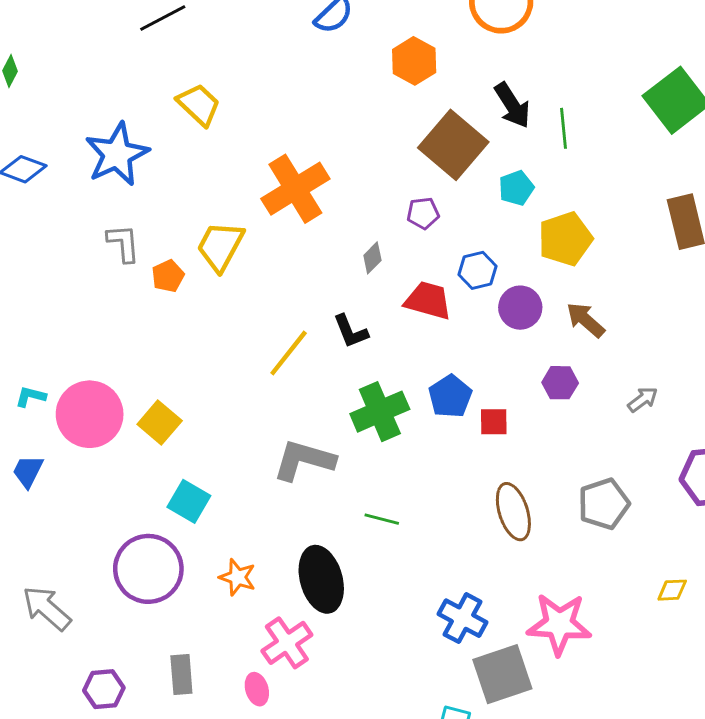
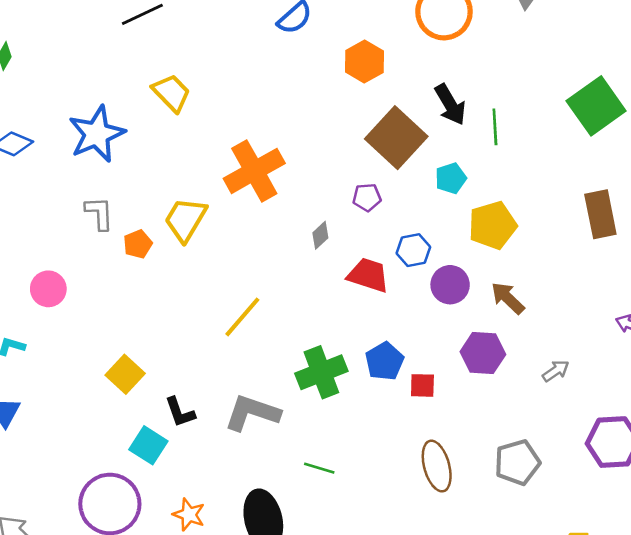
black L-shape: (351, 331) -> (180, 412), moved
purple hexagon: (560, 383) -> (483, 353), size x1.4
pink circle: (90, 414) -> (48, 289), moved, size x0.6

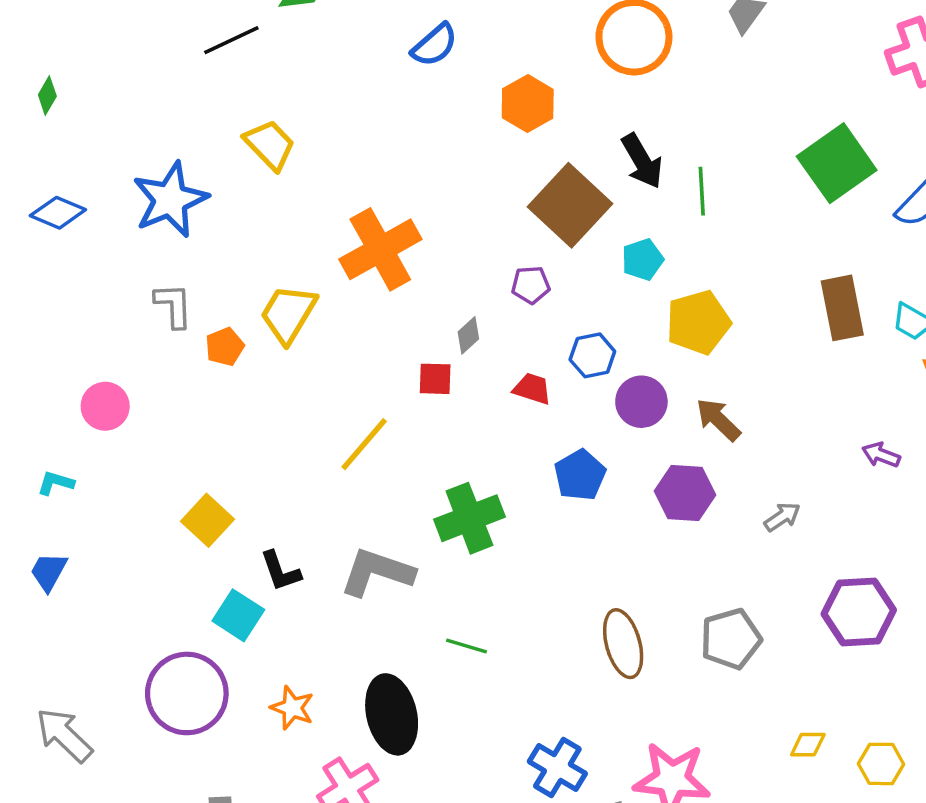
red trapezoid: (368, 275) -> (532, 389), size x0.7
blue pentagon: (385, 361) -> (580, 475), moved
red square: (422, 385) -> (435, 379), moved

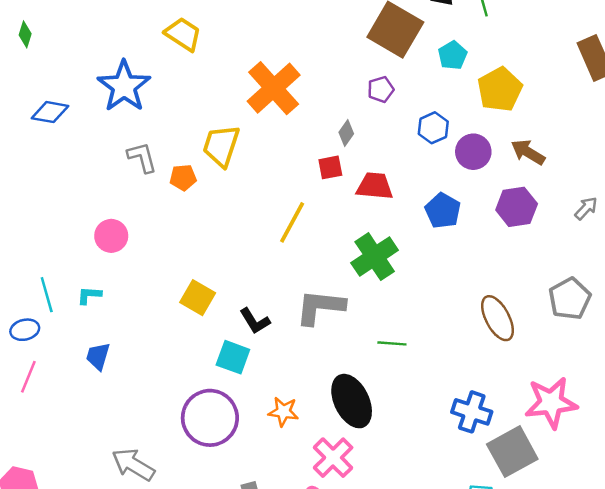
orange pentagon: (225, 347) -> (183, 178), turned 30
red trapezoid: (532, 389) -> (375, 186), moved, size x1.4

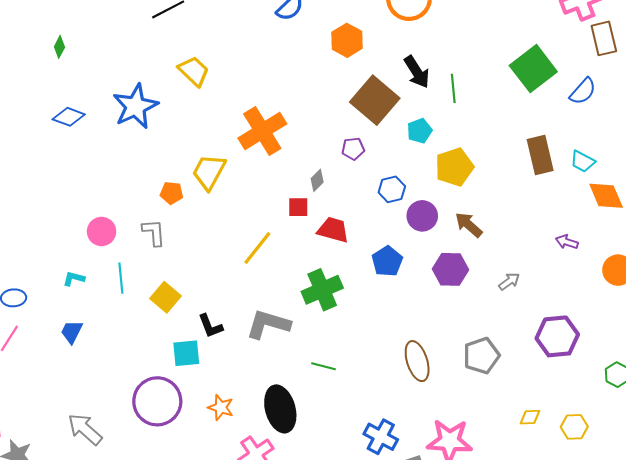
gray L-shape: (142, 157) -> (154, 232), moved
cyan line: (47, 295) -> (121, 278), moved
cyan square: (233, 357) -> (186, 353), turned -36

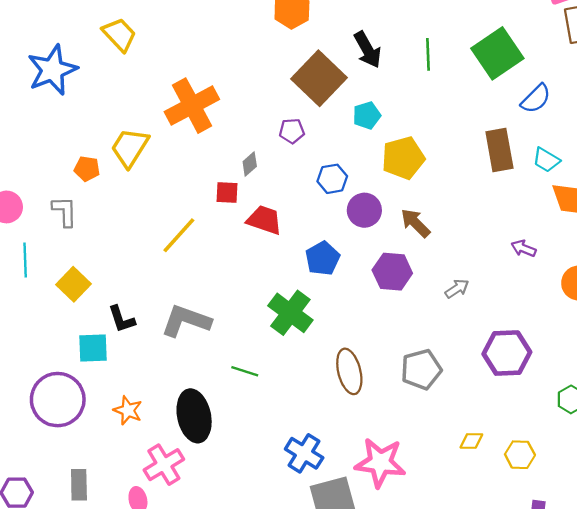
green line: (453, 88) -> (428, 54), moved
blue semicircle: (583, 91) -> (536, 99), moved
green cross: (322, 290) -> (290, 313), moved, turned -33

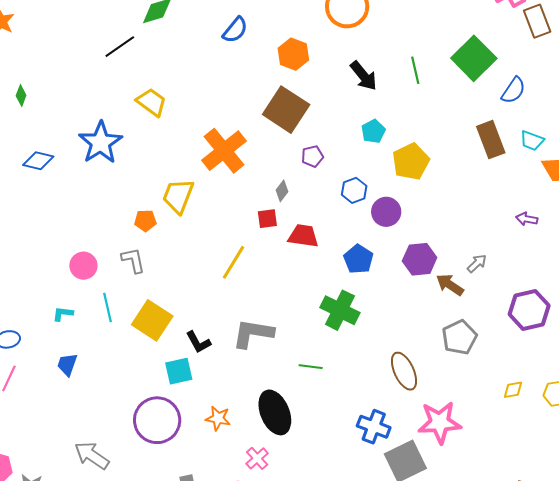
brown square: (319, 78) -> (286, 110), moved
brown arrow: (415, 223) -> (450, 285), moved
yellow square: (73, 284) -> (152, 320), size x1.4
brown ellipse: (349, 371) -> (404, 371), moved
pink cross: (164, 465) -> (257, 458), size x0.7

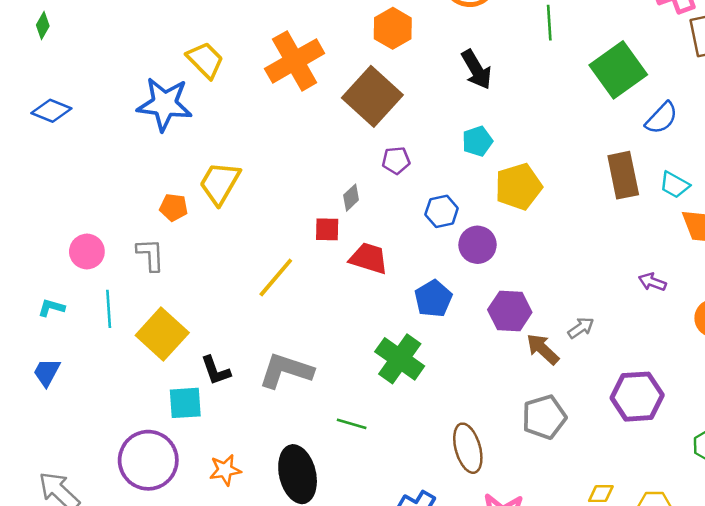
green line: (415, 70) -> (549, 23), moved
blue star: (100, 143) -> (165, 104), moved, turned 30
orange cross: (224, 151) -> (295, 61), moved
orange star: (218, 418) -> (225, 470), turned -30

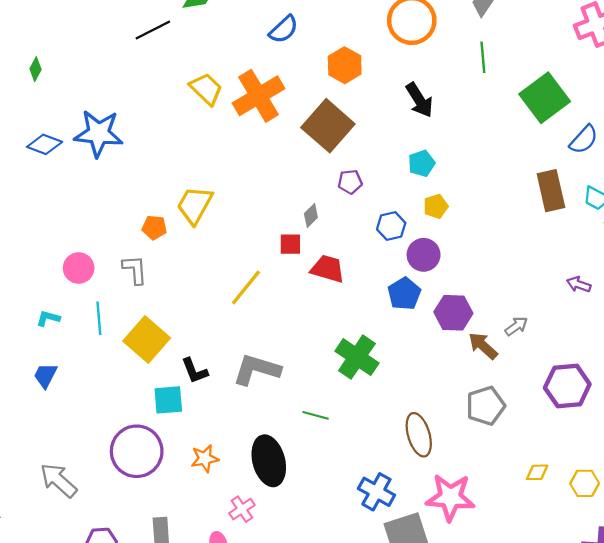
yellow trapezoid: (205, 60) -> (206, 89), moved
blue star: (165, 104) -> (99, 133), moved
yellow pentagon: (518, 187) -> (436, 206), moved, size x0.6
blue pentagon: (433, 299) -> (404, 294), moved

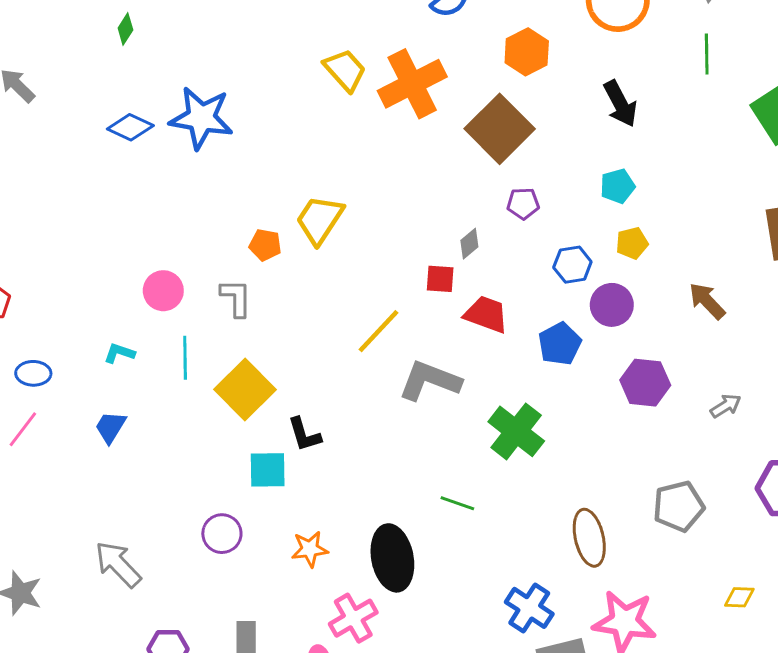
blue pentagon: (404, 294) -> (560, 344), moved
brown arrow: (483, 346) -> (707, 301), moved
gray L-shape: (257, 370) -> (430, 381), moved
purple circle: (137, 451) -> (222, 534), size x0.6
pink cross: (242, 509) -> (353, 618), size x1.4

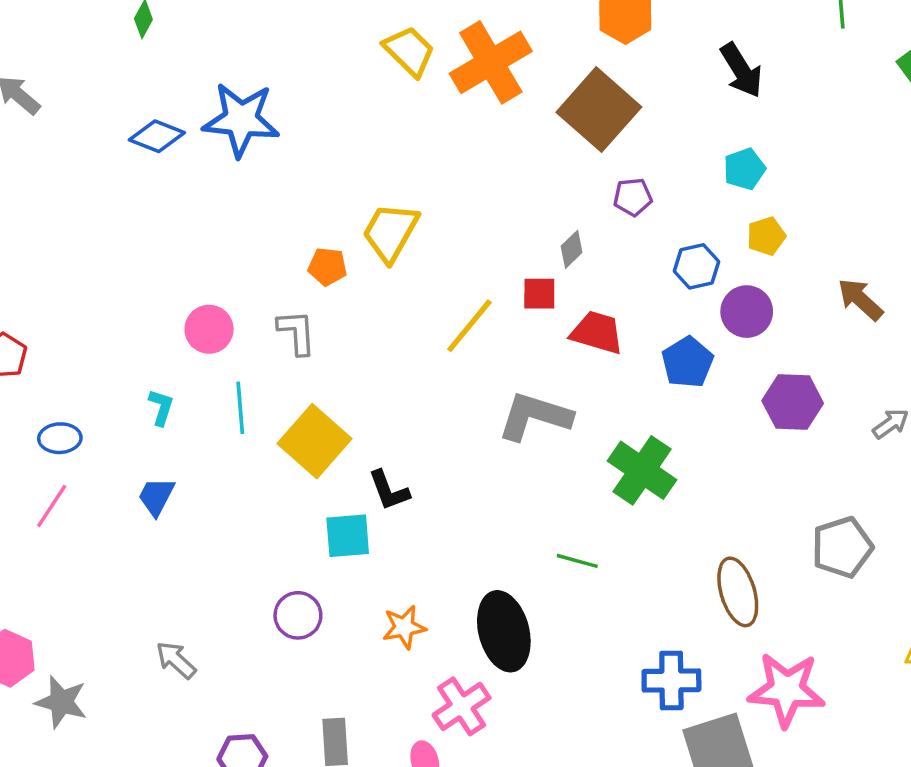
yellow line: (379, 331) -> (469, 326), moved
cyan L-shape: (119, 353) -> (161, 407), turned 92
gray arrow: (118, 564) -> (176, 660), size x0.7
blue cross: (529, 608) -> (671, 681), turned -30

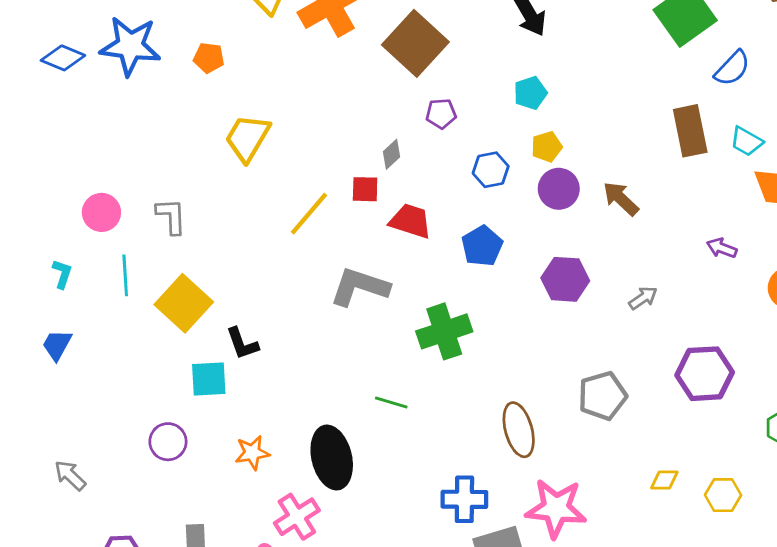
orange pentagon: (327, 267) -> (209, 58), moved
purple circle: (747, 312) -> (559, 189), moved
green cross: (642, 470) -> (444, 331), turned 36

